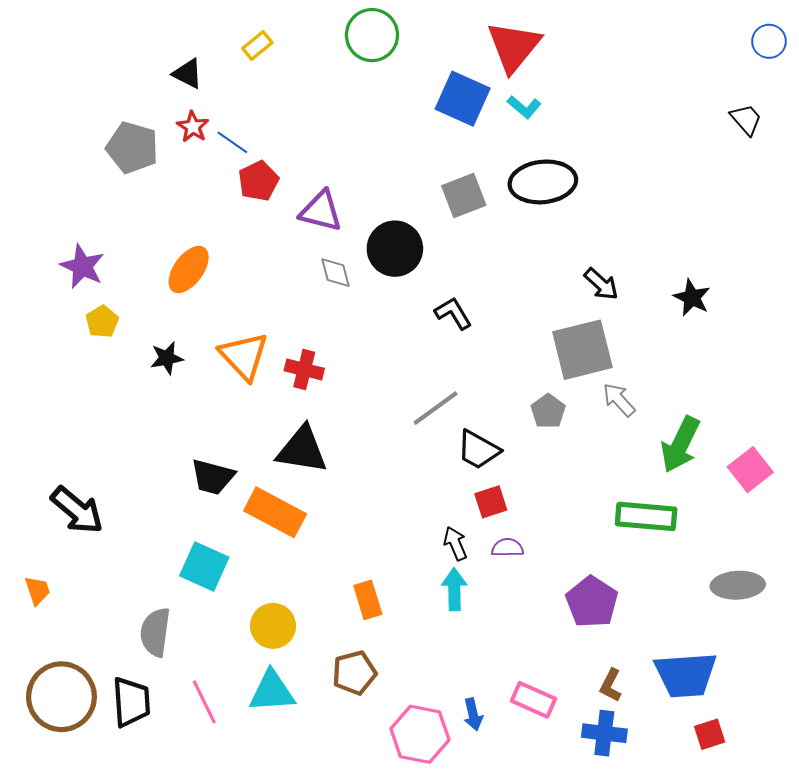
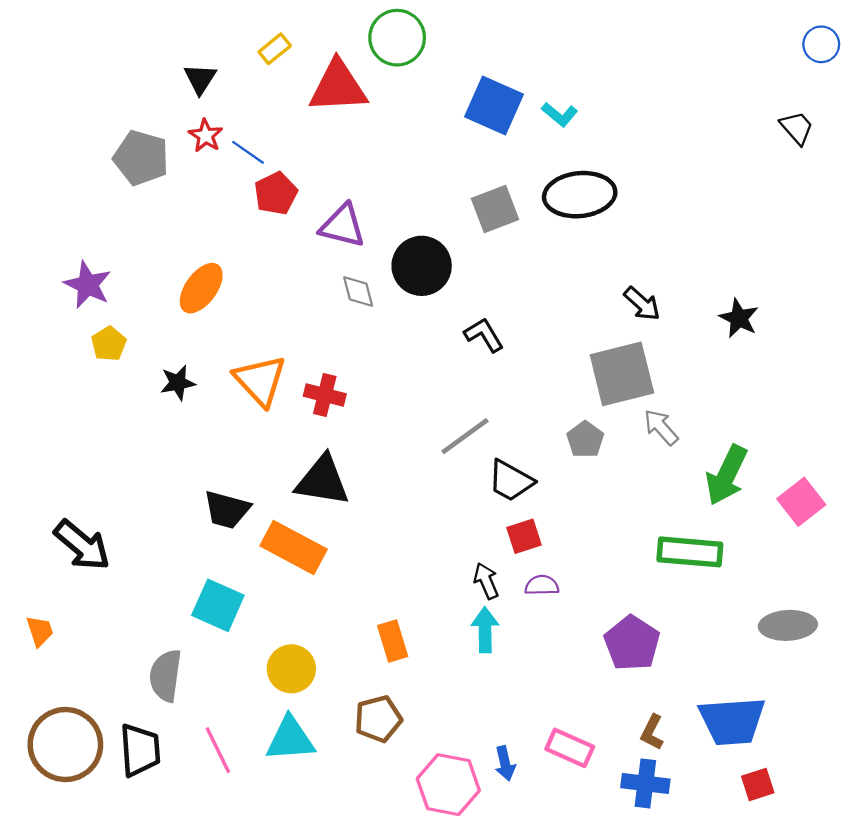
red triangle: (514, 47) -> (338, 87), moved, turned 48
black triangle: (188, 74) -> (200, 79), turned 36

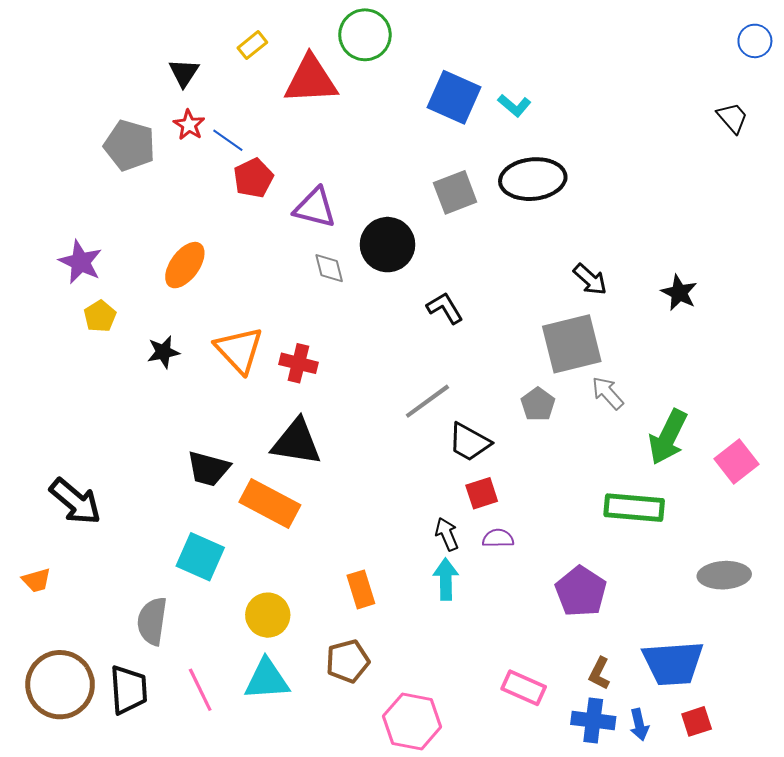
orange trapezoid: (40, 631) -> (36, 580), turned 92
blue arrow: (505, 763) -> (639, 725), moved

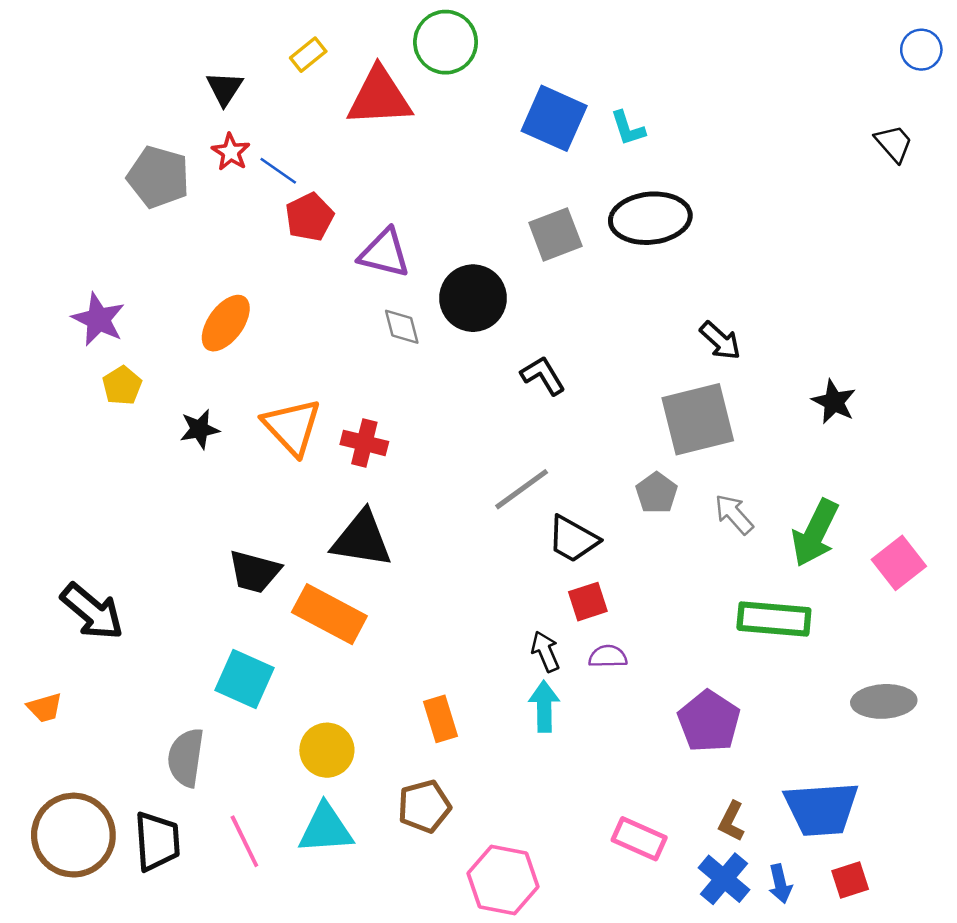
cyan L-shape: (514, 105) -> (628, 128), turned 32
black star: (679, 293) -> (834, 402), moved
gray arrow: (608, 393) -> (734, 514), moved
blue cross: (593, 720) -> (724, 879), turned 33

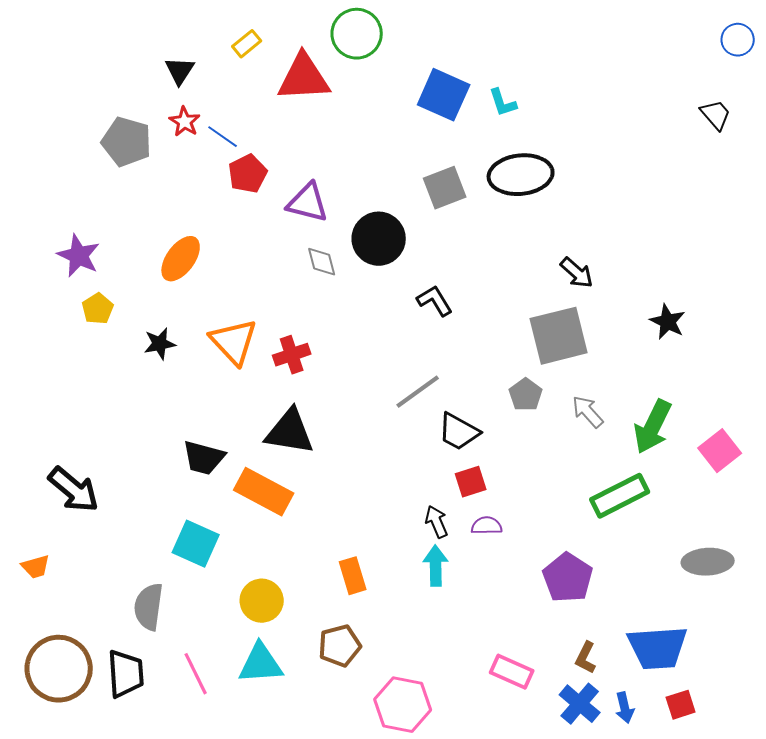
red cross: (364, 443) -> (292, 355), turned -33
green rectangle: (774, 619) -> (620, 496), turned -32

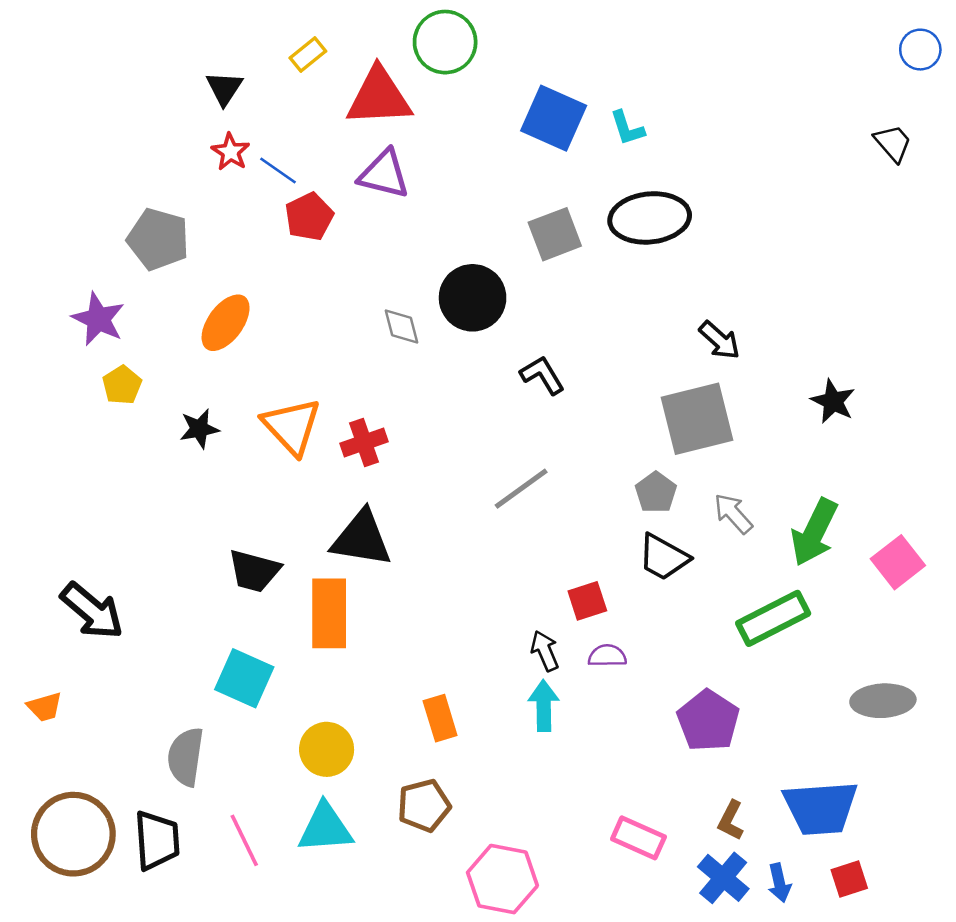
gray pentagon: (127, 142) -> (158, 239), moved
purple triangle: (308, 203) -> (384, 174), moved
black trapezoid: (459, 432) -> (663, 557), moved
orange rectangle: (264, 492) -> (329, 613), turned 62

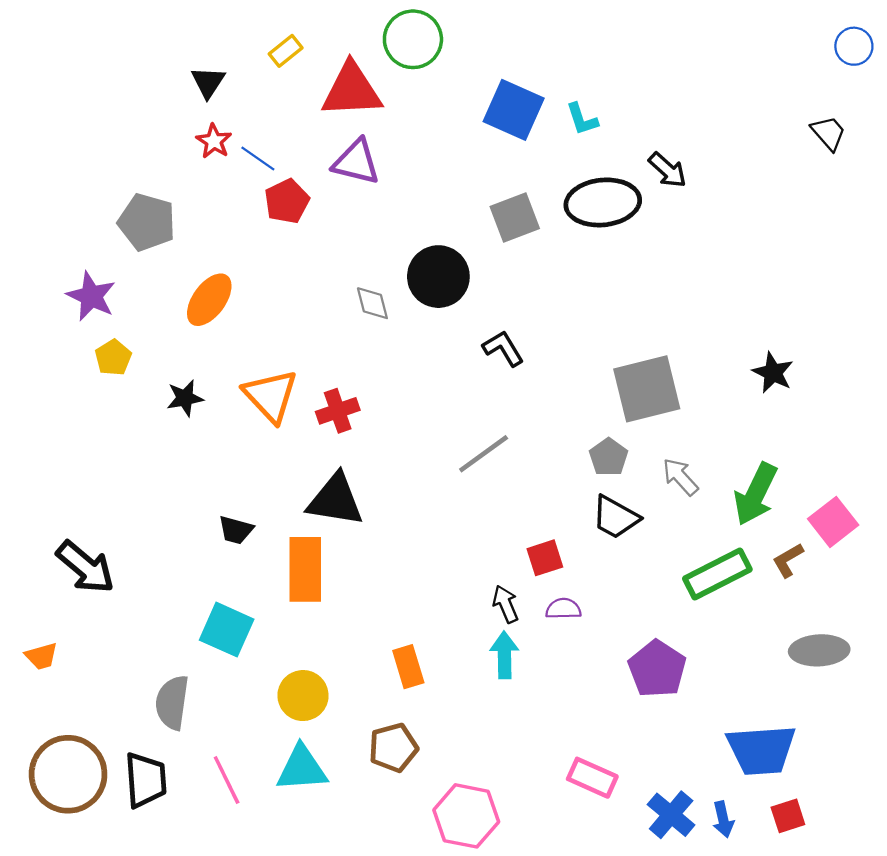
black arrow: (719, 340) -> (668, 170), moved
black trapezoid: (254, 571) -> (236, 530), size x0.7
brown L-shape: (731, 820) -> (788, 560), moved, turned 33

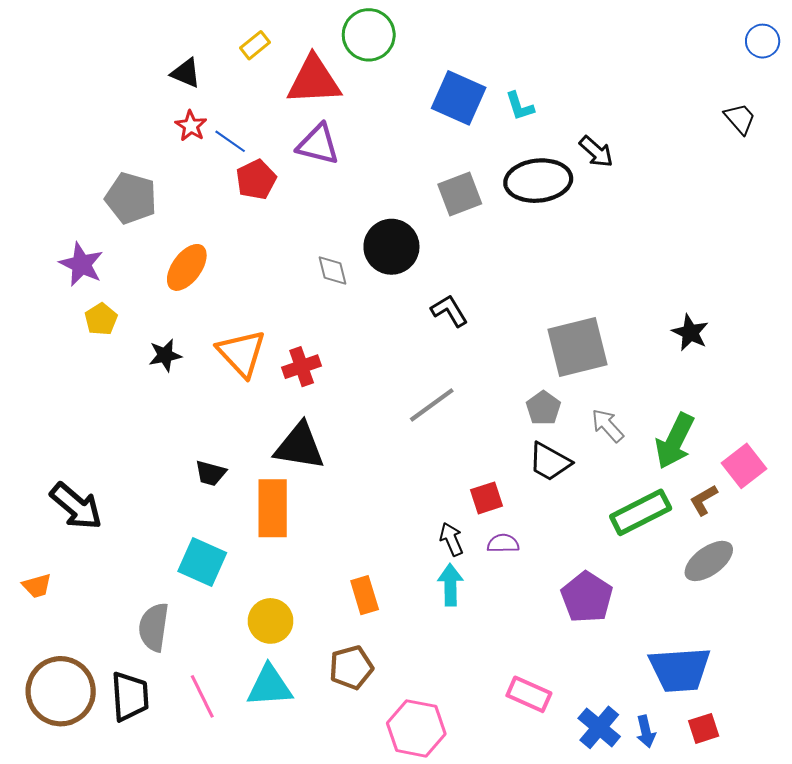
black triangle: (208, 82) -> (186, 73), turned -40
gray ellipse: (819, 650) -> (709, 561), moved, turned -33

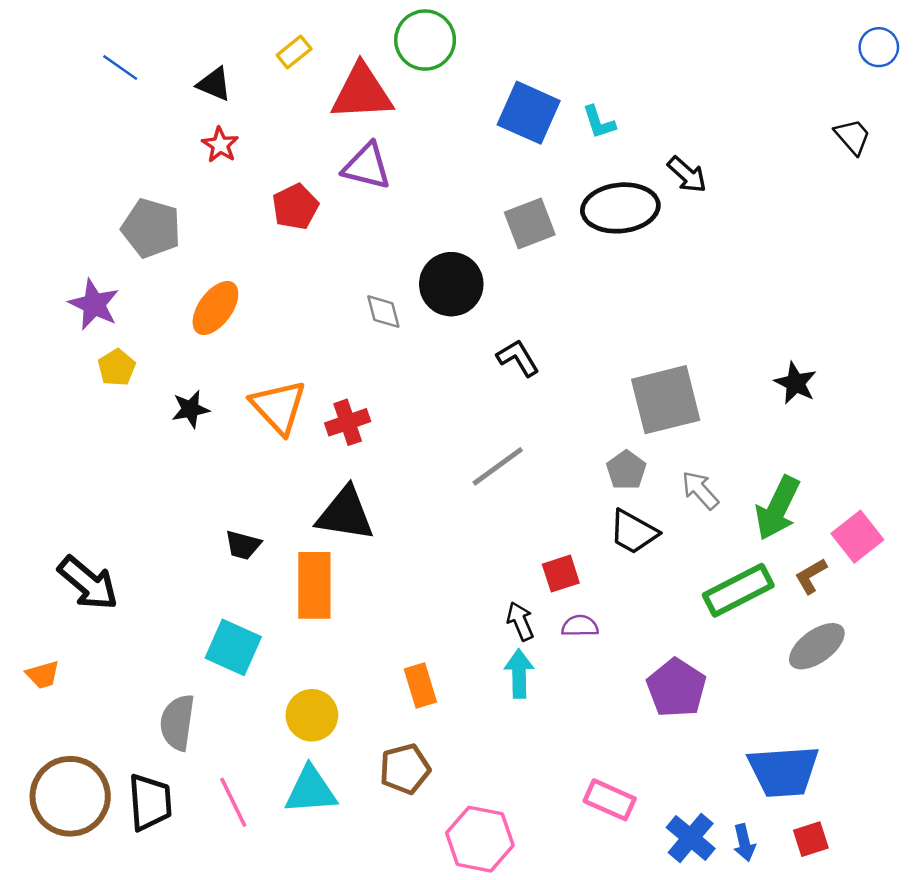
blue line: (230, 141) -> (120, 67), moved

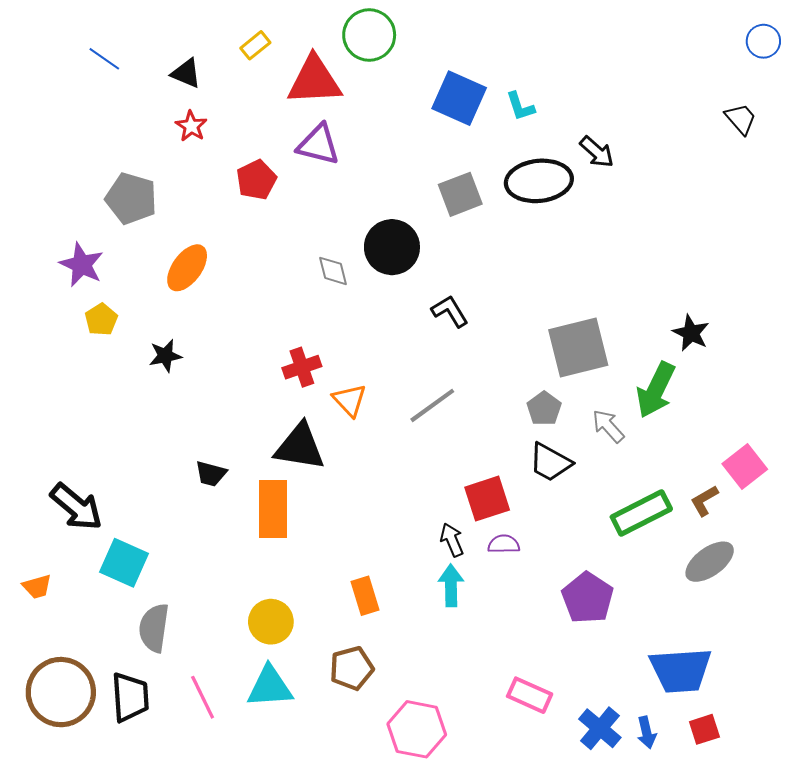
orange triangle: (279, 407) -> (350, 400), moved, size x0.7
green arrow: (778, 508) -> (656, 390), moved
red square: (561, 574) -> (487, 499), size x1.4
cyan square: (233, 647) -> (124, 563), moved

